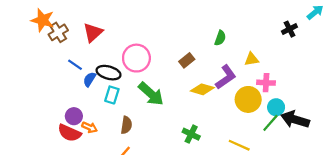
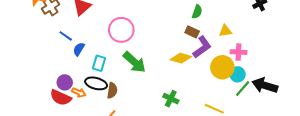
brown rectangle: (187, 60) -> (192, 32), moved, turned 64
black ellipse: (109, 73) -> (96, 83), moved
cyan circle: (276, 107) -> (237, 74), moved

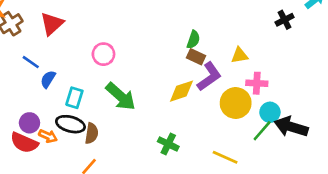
green semicircle: (197, 12) -> (193, 40), moved
pink circle: (121, 30) -> (103, 54), size x0.7
yellow diamond: (181, 58) -> (181, 91), turned -35
cyan circle: (237, 74) -> (270, 112), moved

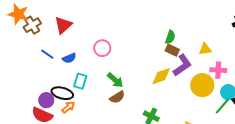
blue semicircle: (48, 79) -> (69, 58), moved, turned -144
green arrow: (121, 96) -> (115, 80), size x0.7
black ellipse: (70, 124) -> (62, 93), moved
brown semicircle: (92, 133) -> (117, 97), moved, turned 49
orange arrow: (48, 136) -> (68, 107), moved, turned -64

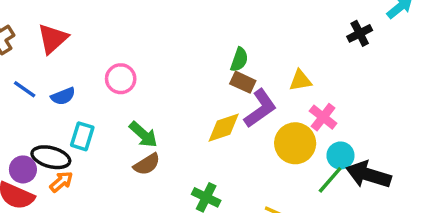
pink cross: (218, 70) -> (323, 117), turned 35

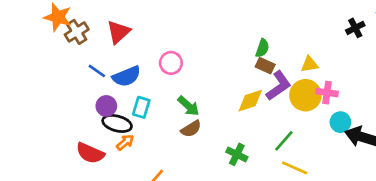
blue semicircle: (63, 96) -> (126, 76), size x1.5
pink cross: (323, 117) -> (327, 93), turned -30
yellow circle: (295, 143) -> (305, 95), moved
purple circle: (23, 169) -> (106, 106), moved
green line: (330, 180) -> (284, 141), moved

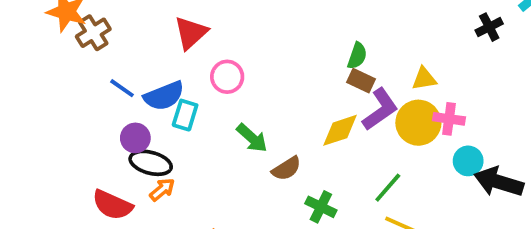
red triangle: (118, 32) -> (191, 33), moved
cyan rectangle: (141, 107) -> (185, 115), moved
brown semicircle: (191, 129) -> (286, 169), moved

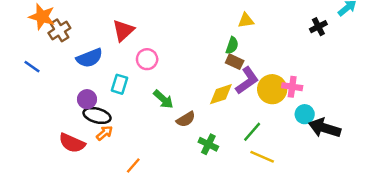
yellow triangle: (424, 79) -> (246, 20), moved
blue line: (122, 88) -> (32, 67), moved
blue semicircle: (164, 96) -> (90, 58), moved

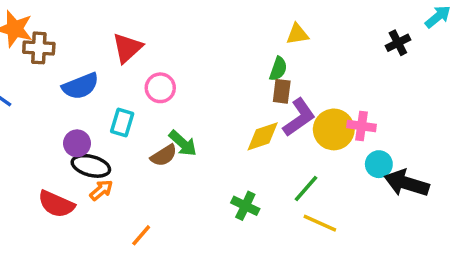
brown cross: (59, 30) -> (39, 48), turned 35
brown rectangle: (235, 62) -> (282, 91), turned 72
brown semicircle: (186, 119) -> (164, 155), moved

